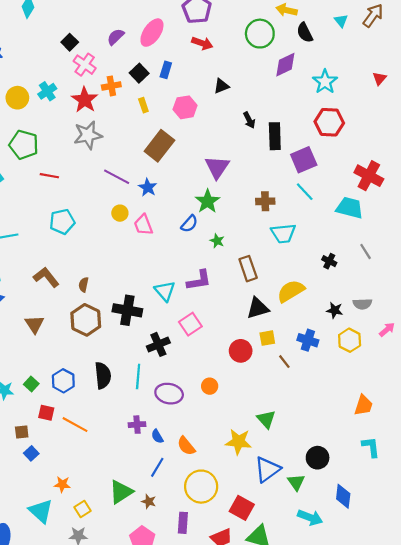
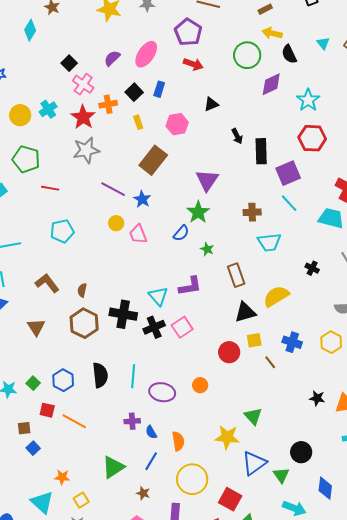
black star: (335, 310) -> (317, 398), moved
black cross: (158, 344) -> (154, 327), moved
orange semicircle: (186, 446) -> (178, 441), turned -150
green triangle: (121, 492) -> (113, 467), moved

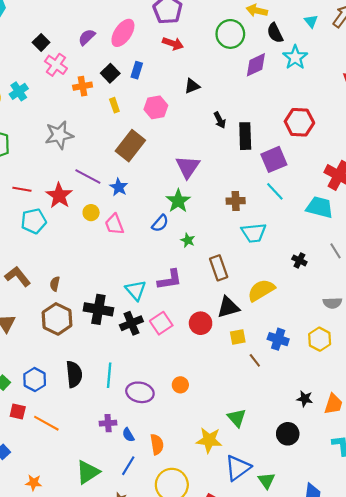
cyan star: (308, 100) -> (295, 57), moved
red star: (83, 117) -> (59, 196), moved
red line: (50, 188) -> (22, 189), moved
red circle: (229, 352) -> (201, 323), moved
black circle: (301, 452) -> (288, 434), moved

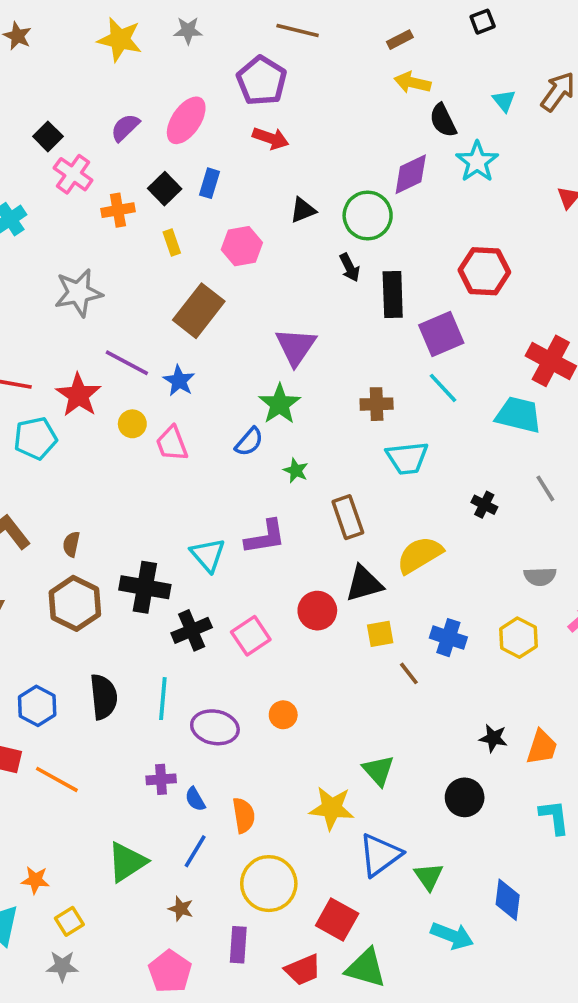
green circle: (230, 34) -> (368, 216), moved
black cross: (131, 323) -> (192, 630), moved
pink square: (161, 323) -> (251, 636), moved

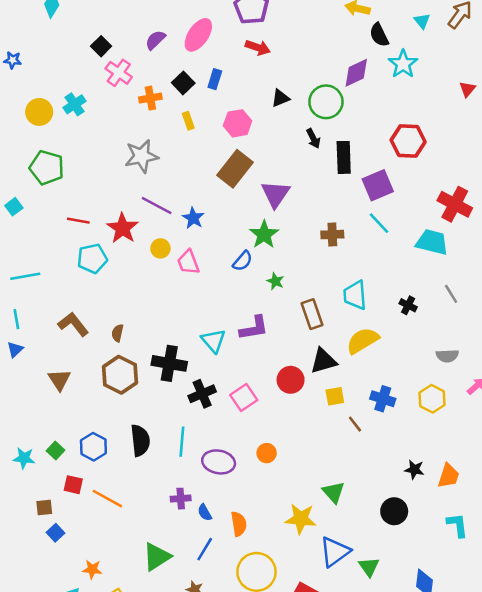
gray star: (78, 293) -> (141, 156), moved
brown rectangle: (199, 311) -> (235, 169), moved
cyan trapezoid: (407, 458) -> (355, 295), moved, turned 92

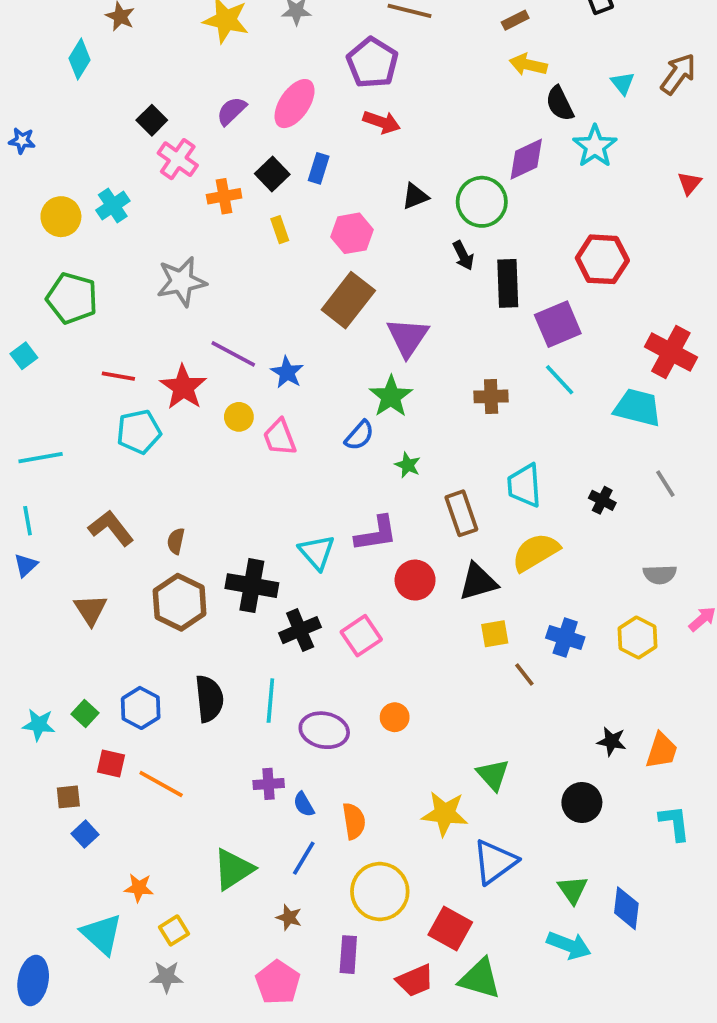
gray star: (141, 156) -> (181, 282), moved
red circle: (291, 380) -> (415, 580), moved
green triangle: (369, 567) -> (573, 890), moved

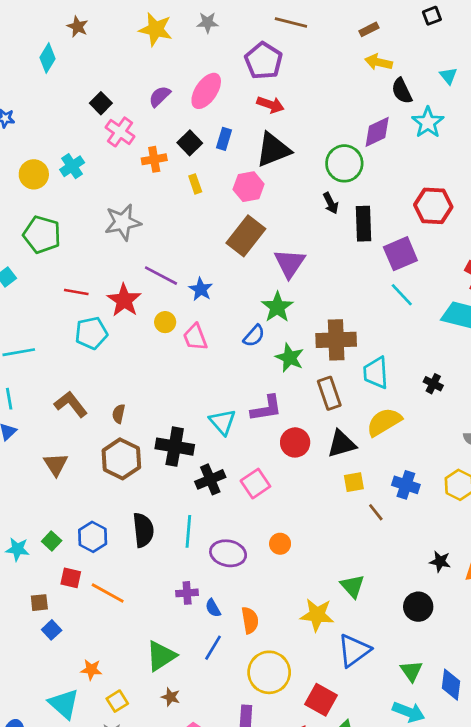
black triangle: (415, 196) -> (273, 150), moved, size x1.8
brown cross: (491, 396) -> (336, 340), moved, size x1.6
green star: (408, 465) -> (290, 358), size x1.5
brown star: (289, 917) -> (171, 697), moved

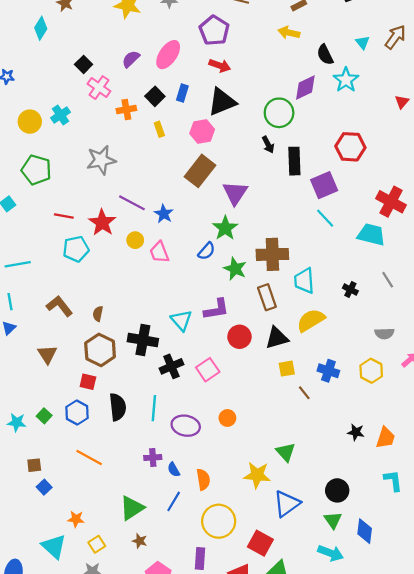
yellow arrow: (379, 62) -> (289, 33), moved
red square: (71, 578) -> (88, 382), moved
black circle: (418, 607) -> (337, 490), moved

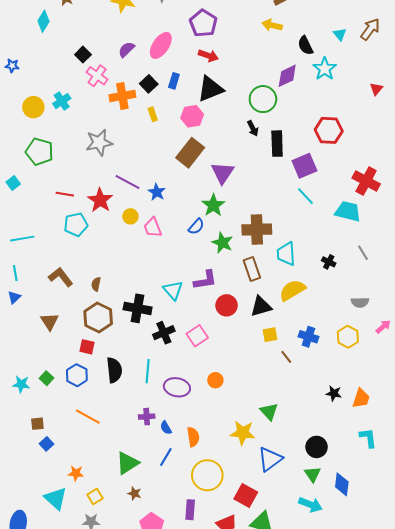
orange cross: (126, 109) -> (122, 96), size x1.4

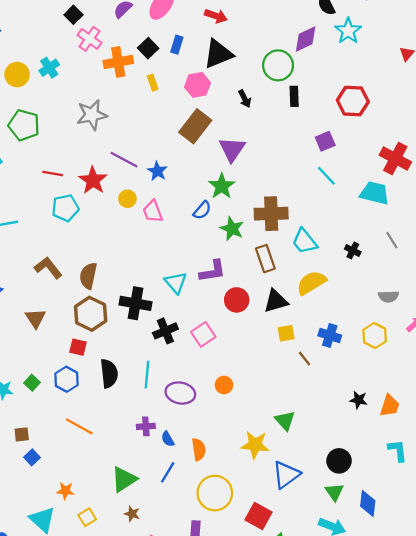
black arrow: (253, 128) -> (245, 99), moved
black rectangle: (277, 144) -> (294, 96), moved, size x0.7
purple square: (304, 166) -> (325, 141), size x0.7
cyan trapezoid: (286, 254) -> (304, 241), turned -35
brown semicircle: (96, 284) -> (88, 276), size x1.6

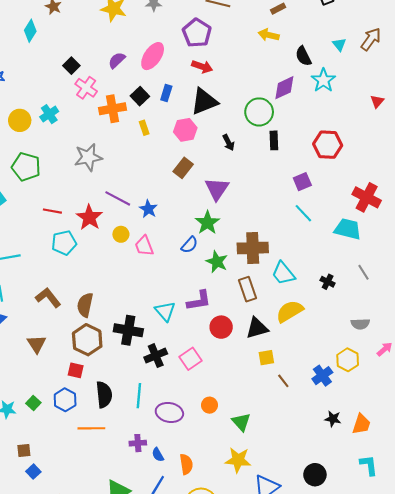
brown rectangle: (195, 126) -> (183, 168), size x0.7
blue cross: (330, 336) -> (322, 376), moved, turned 36
green triangle: (285, 421) -> (241, 422), moved
orange line: (79, 426) -> (91, 428), moved, turned -30

